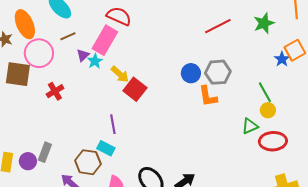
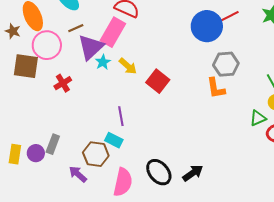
purple triangle: (83, 55) -> (91, 47), size x2.0
cyan star: (95, 61) -> (103, 62), moved
blue circle: (191, 73) -> (207, 26), moved, size x1.6
red square: (135, 89) -> (158, 81), moved

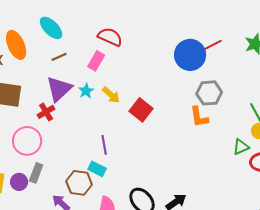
pink rectangle: (113, 32) -> (96, 61), size x0.7
pink circle: (47, 45) -> (27, 141), moved
purple triangle: (91, 47) -> (59, 89), moved

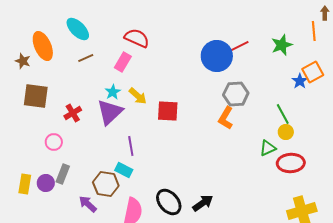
purple triangle: (59, 89) -> (110, 112), moved
red square: (141, 110) -> (168, 111), turned -35
orange L-shape: (199, 117) -> (226, 118), turned 40
pink circle: (27, 141) -> (54, 142), size x0.6

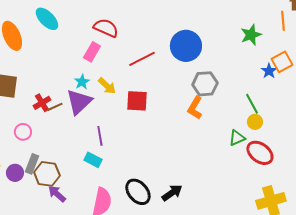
red line: (236, 48) -> (142, 59), moved
brown line: (86, 58) -> (55, 107), moved
red ellipse: (291, 163) -> (260, 153), turned 40
brown hexagon: (106, 184) -> (47, 174), moved

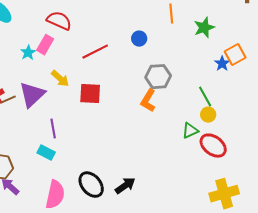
orange line: (283, 21) -> (171, 14), moved
blue circle: (186, 46) -> (139, 39), size x0.5
cyan star: (82, 82) -> (28, 53), moved

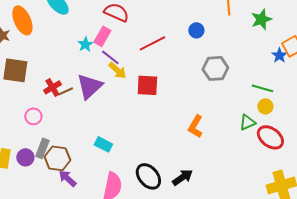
green line: (205, 97) -> (262, 88), turned -45
orange L-shape: (148, 101) -> (195, 126), moved
purple line: (53, 129) -> (110, 57), moved, turned -42

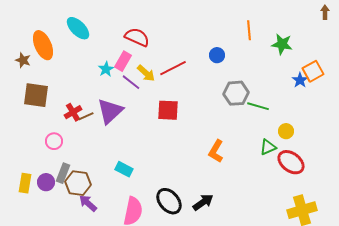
green star: (261, 19) -> (282, 44), turned 30
yellow arrow: (117, 70) -> (146, 73), moved
green line: (262, 88) -> (258, 106), moved

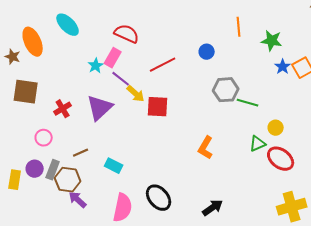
yellow arrow: (146, 73) -> (136, 94), moved
blue star: (300, 80) -> (283, 67), moved
brown line: (86, 116) -> (81, 153), moved
purple circle: (46, 182) -> (35, 169), moved
black arrow: (203, 202) -> (213, 208), moved

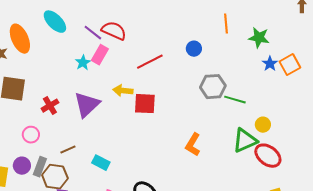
purple line: (121, 79) -> (93, 33), moved
yellow arrow: (136, 94) -> (123, 91), turned 144
green triangle: (258, 144) -> (245, 141), size x1.5

